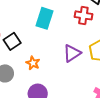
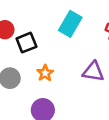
purple triangle: (72, 53) -> (93, 72), turned 30

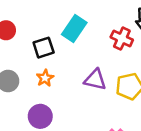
black square: (26, 43) -> (44, 48), moved

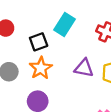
orange star: (45, 78) -> (41, 68), size x1.5

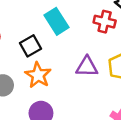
cyan rectangle: (64, 25) -> (57, 21), turned -55

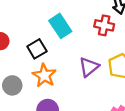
purple triangle: (87, 67) -> (89, 67), turned -40

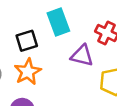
purple triangle: (89, 67) -> (82, 56), moved, turned 40

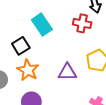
purple triangle: (82, 56) -> (67, 72), moved

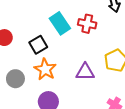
red cross: (82, 23) -> (87, 24), moved

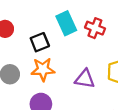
orange star: (45, 69) -> (43, 69), turned 30

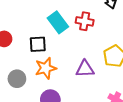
black square: (40, 42) -> (38, 44), turned 30

